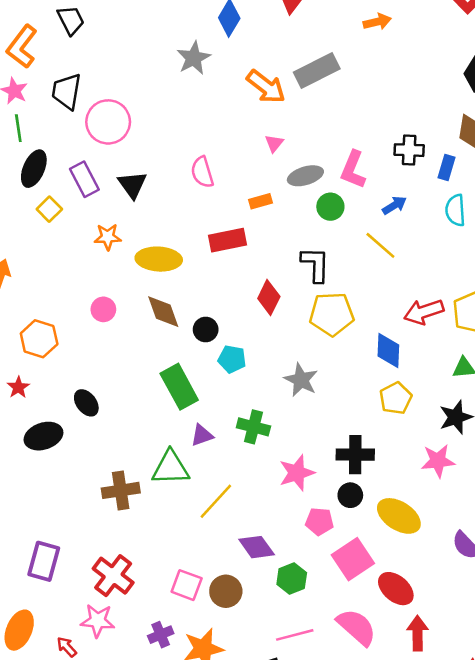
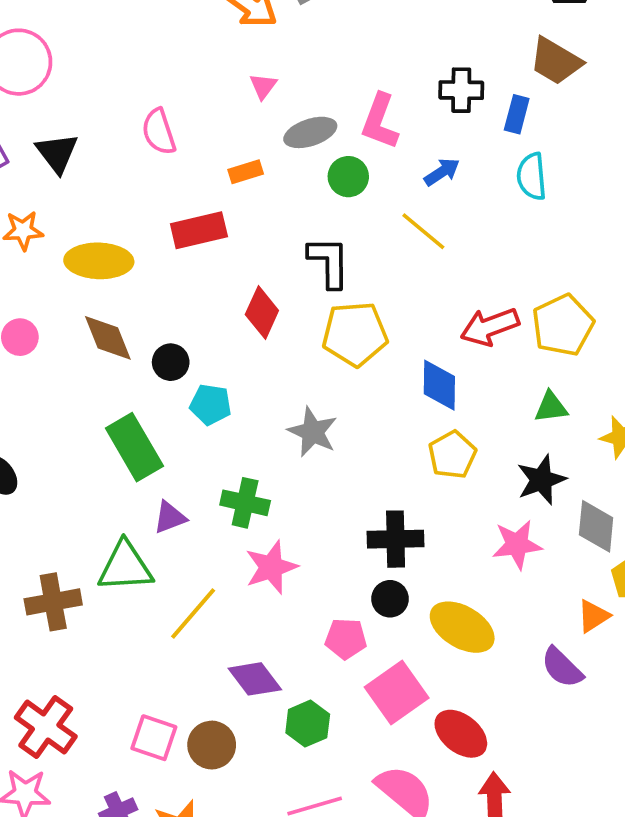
pink star: (297, 473) -> (271, 567), moved

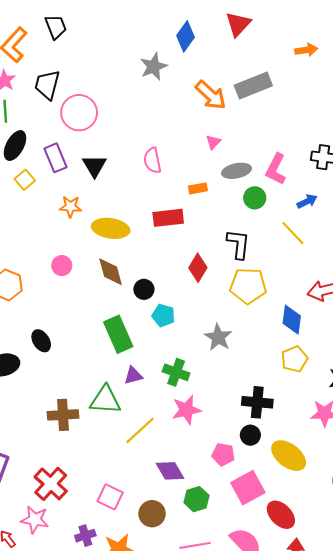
brown circle: (212, 745) -> (152, 514), moved

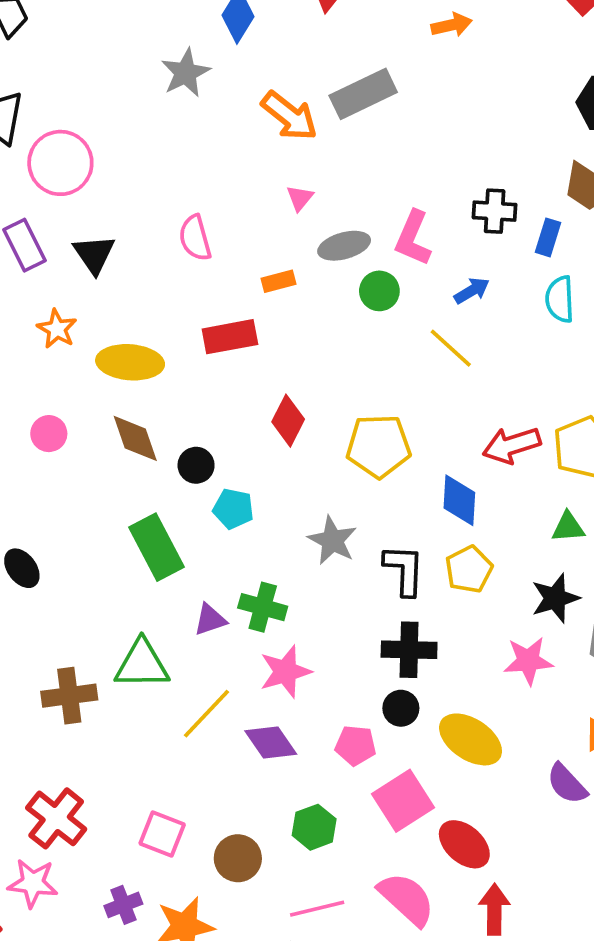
orange star: (70, 207) -> (57, 329), turned 30
black L-shape: (238, 244) -> (404, 570), moved
purple triangle: (133, 376) -> (210, 620), moved
purple diamond: (170, 471) -> (271, 743), moved

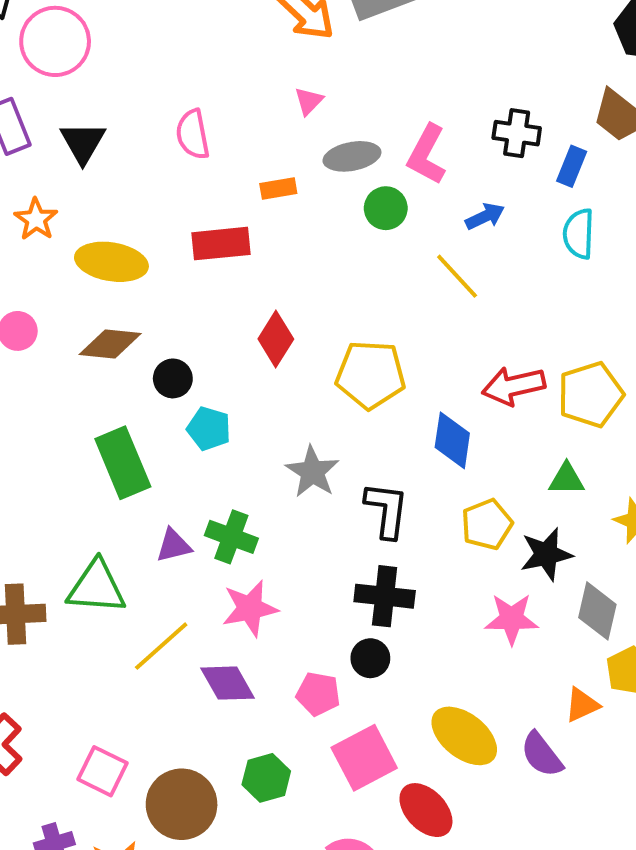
brown diamond: (135, 438) -> (110, 344), turned -70
yellow pentagon: (469, 569) -> (487, 524), moved
yellow ellipse: (471, 739) -> (464, 736), moved
brown circle: (238, 858) -> (182, 804), size x1.4

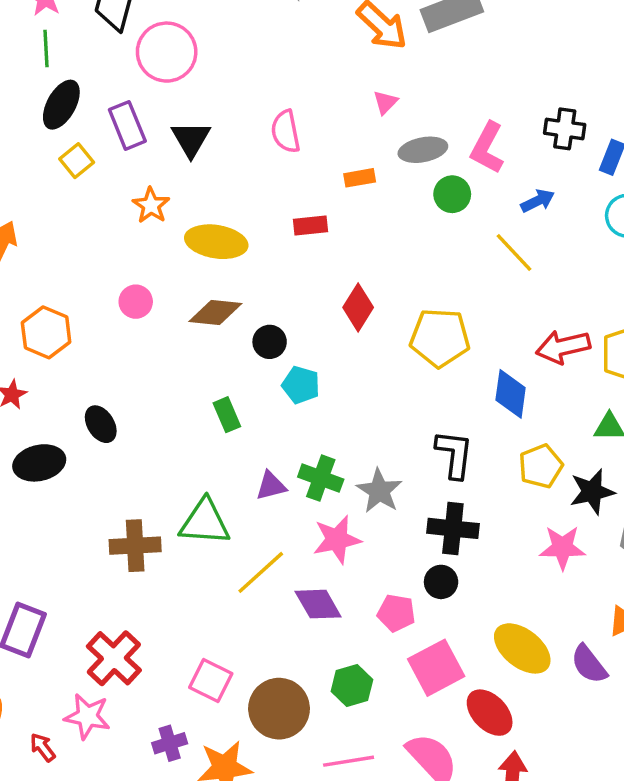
red rectangle: (221, 244) -> (311, 225), size x0.7
green rectangle: (123, 463) -> (227, 415), size x0.6
gray star: (312, 472) -> (379, 491), moved

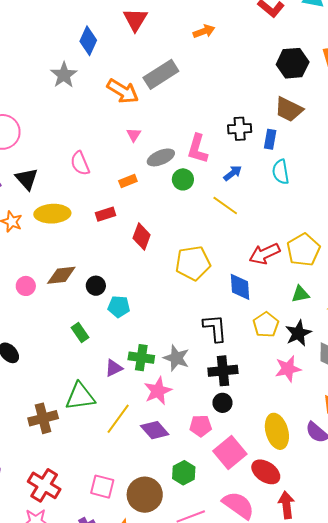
yellow ellipse: (216, 242) -> (52, 214), moved
pink circle: (136, 302) -> (26, 286), moved
red diamond: (358, 307) -> (142, 236), moved
yellow ellipse: (522, 648) -> (277, 431), turned 48

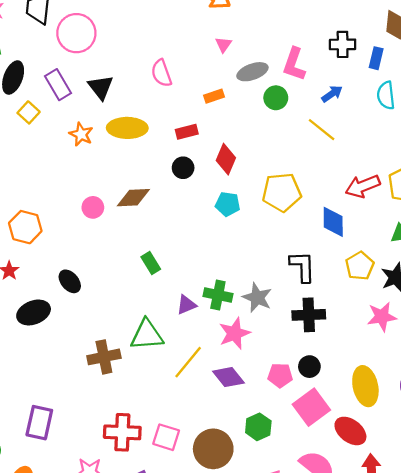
black circle: (96, 286) -> (183, 168), moved
cyan pentagon: (119, 307) -> (228, 204), moved
black circle: (222, 403) -> (309, 367), moved
red cross: (44, 485) -> (122, 432), moved, turned -32

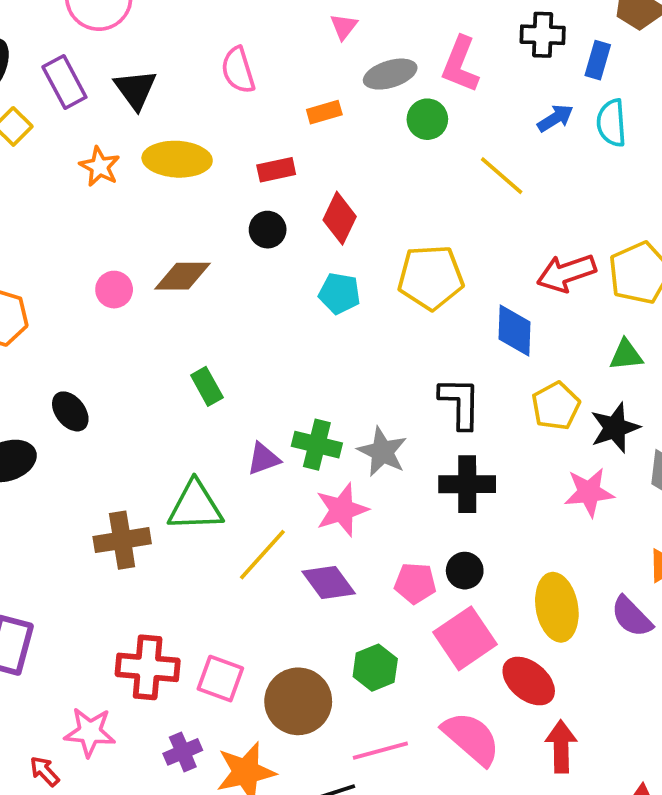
blue arrow: (332, 94) -> (555, 118), moved

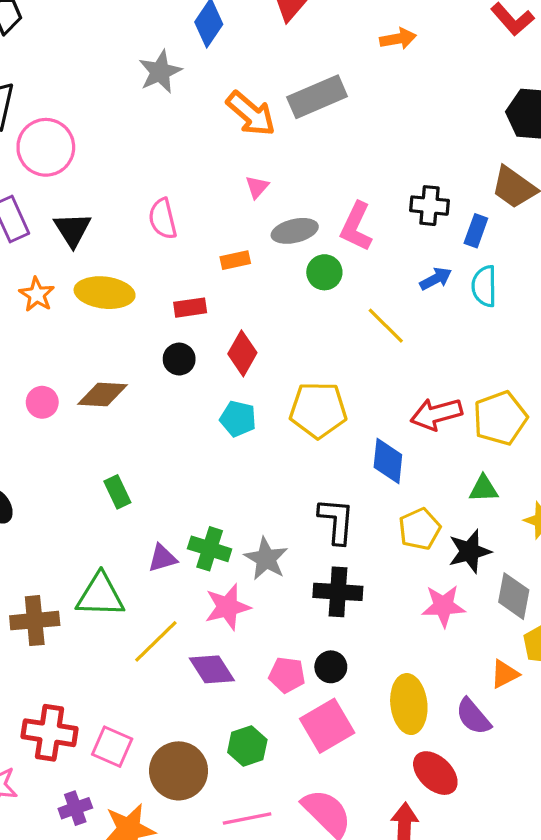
red ellipse: (529, 681) -> (435, 773), moved

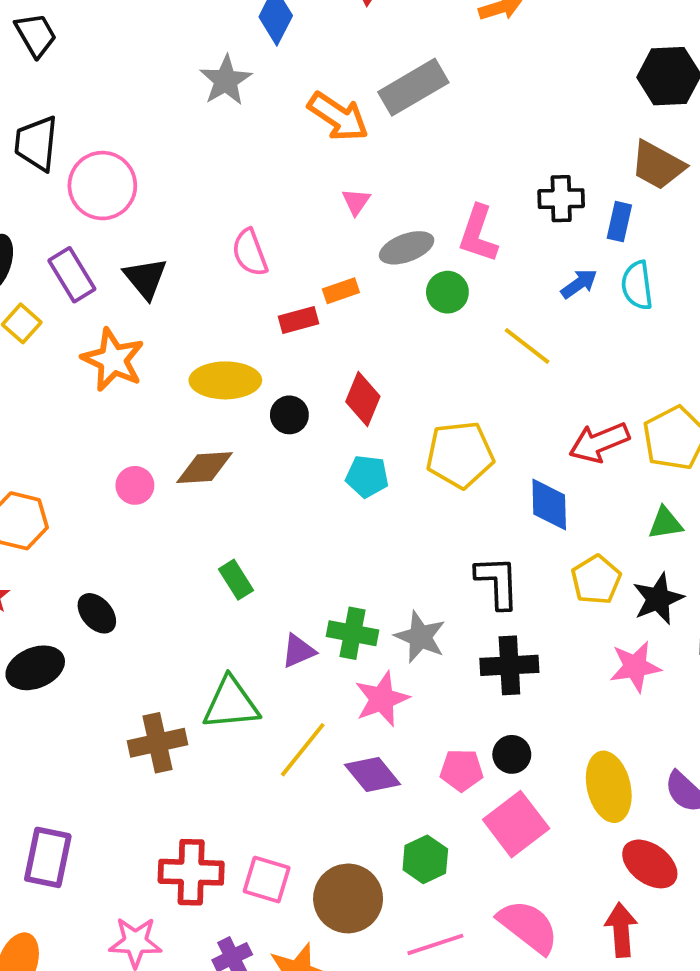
yellow ellipse: (105, 293) -> (225, 380), moved
orange star: (37, 295) -> (113, 360), size x1.5
red rectangle: (190, 308) -> (299, 320), moved

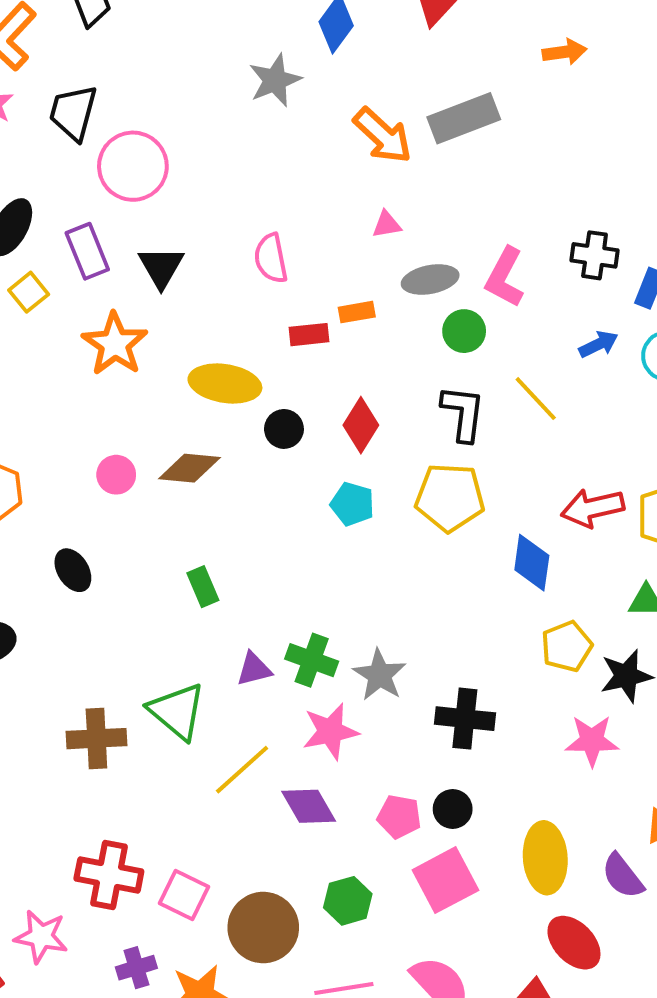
pink triangle: (356, 202) -> (387, 224), turned 36
black L-shape: (497, 582) -> (463, 413), moved
black ellipse: (97, 613) -> (73, 570), moved
green triangle: (231, 704) -> (177, 711), turned 36

